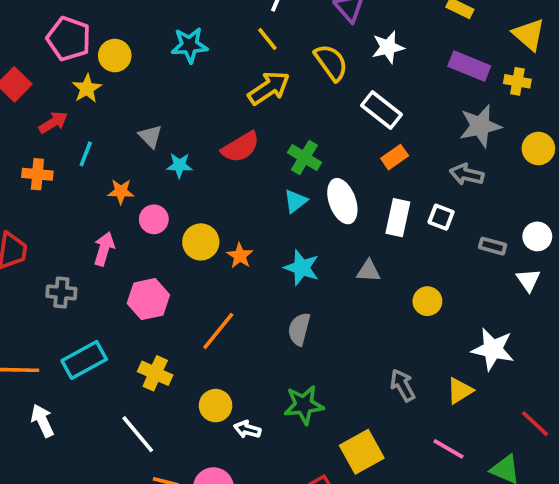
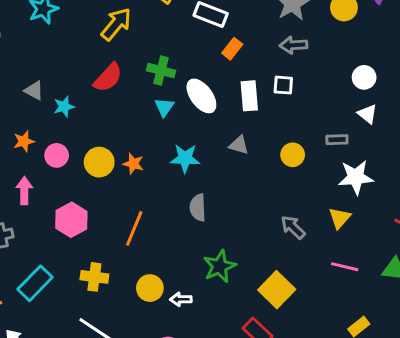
gray rectangle: (493, 246) -> (337, 140), moved
gray triangle: (369, 271) -> (239, 145), turned 30

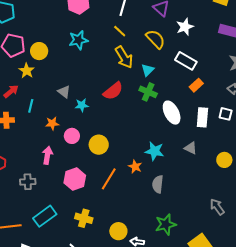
yellow arrow: (116, 24) -> (124, 57), turned 100
cyan triangle: (164, 107) -> (148, 70), moved
orange star: (133, 164) -> (135, 167), moved
orange line: (134, 228) -> (109, 179), moved

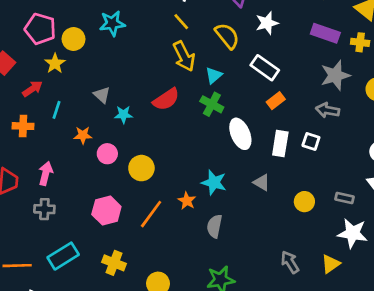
cyan star: (78, 40) -> (112, 23), moved
pink arrow: (47, 155) -> (46, 173), moved

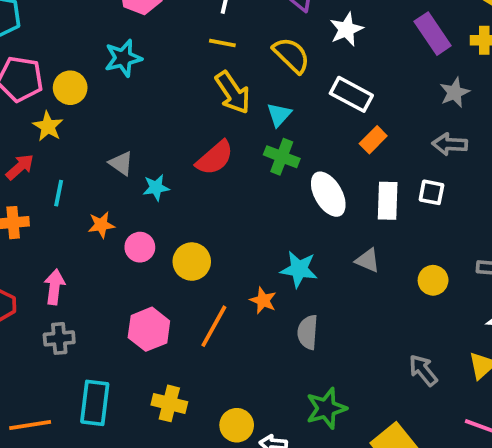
yellow line: (181, 22) -> (222, 43), turned -30
purple rectangle: (325, 33) -> (433, 34), turned 44
gray star: (335, 75) -> (455, 92), size x0.7
cyan rectangle: (63, 256) -> (95, 403), turned -44

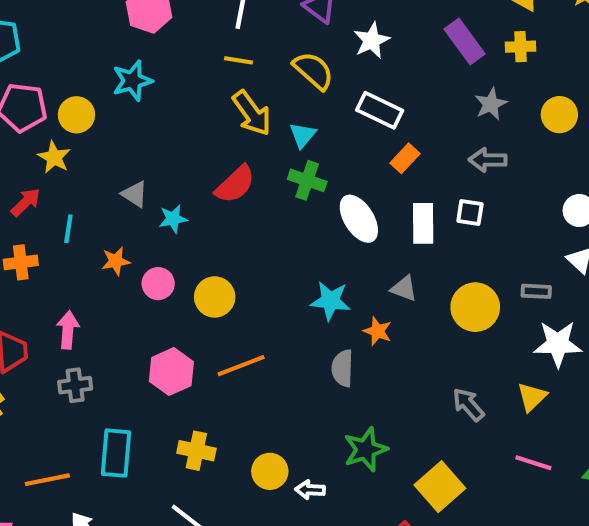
yellow circle: (433, 280) -> (475, 307), size x1.5
orange star: (263, 300) -> (378, 331), moved
orange line: (214, 326) -> (241, 366), turned 42

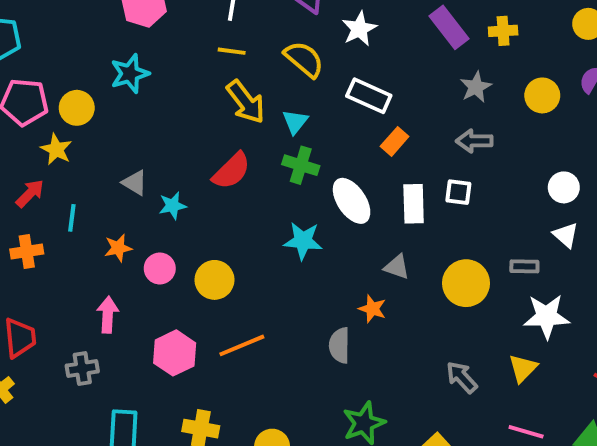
cyan star: (330, 301) -> (303, 241), moved
pink arrow: (68, 330) -> (108, 315), moved

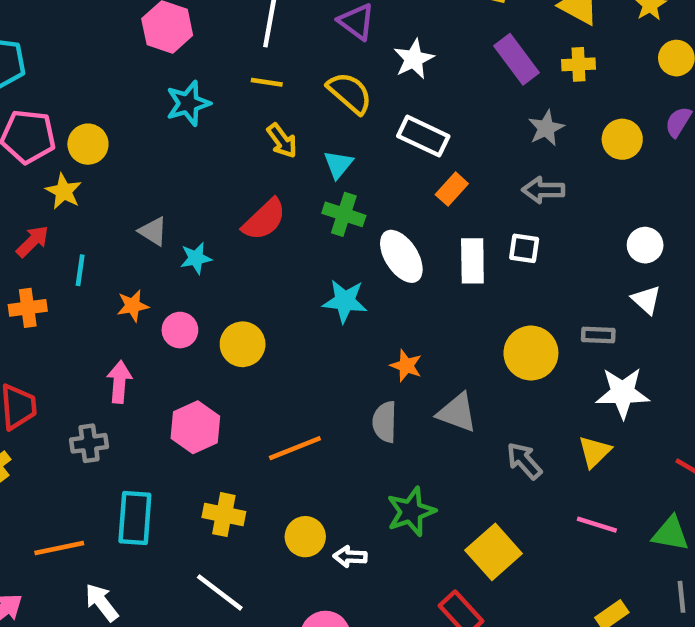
cyan star: (130, 74) -> (188, 103), moved
yellow arrow: (246, 102) -> (282, 141), size x0.7
gray triangle: (397, 267) -> (457, 413), moved, size x1.4
orange star: (372, 309) -> (406, 366), moved
orange line: (242, 345) -> (295, 448), moved

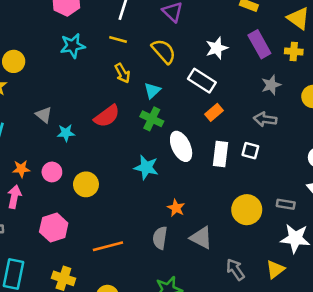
white star: (414, 59) -> (217, 48), moved
orange star: (133, 306) -> (21, 169), moved

